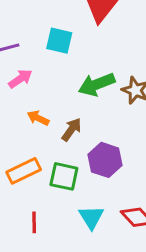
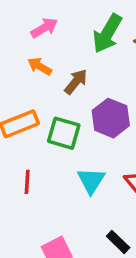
pink arrow: (20, 79) -> (44, 28), moved
green arrow: (97, 84) -> (107, 34), turned -42

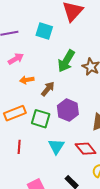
pink arrow: (44, 28) -> (16, 59), moved
orange arrow: (40, 66) -> (27, 80), turned -40

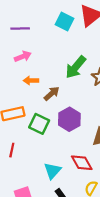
cyan square: (44, 31) -> (64, 21), moved
cyan triangle: (56, 146) -> (52, 171), moved

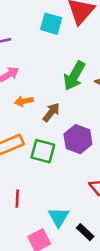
red line: (12, 150) -> (17, 199), moved
cyan triangle: (52, 171) -> (59, 217), moved

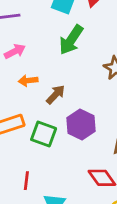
green arrow: (74, 76) -> (71, 40), moved
red line: (17, 199) -> (26, 181), moved

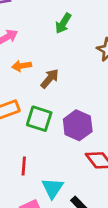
green arrow: (71, 40) -> (63, 23), size x0.7
purple hexagon: (81, 125) -> (78, 125), moved

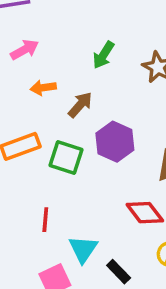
green arrow: (63, 23) -> (103, 55), moved
purple hexagon: (78, 125) -> (115, 142), moved

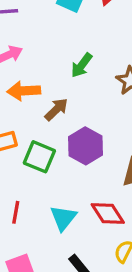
orange arrow: (43, 88) -> (24, 91), size x1.4
cyan triangle: (83, 249) -> (63, 218), moved

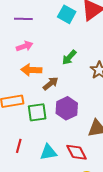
green square: (39, 157) -> (37, 112), turned -36
cyan triangle: (63, 218) -> (48, 152), turned 36

